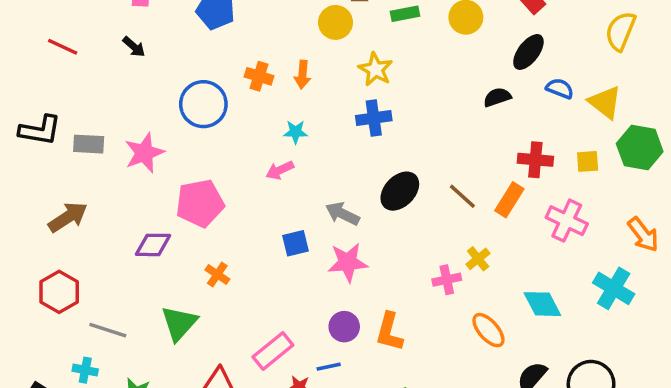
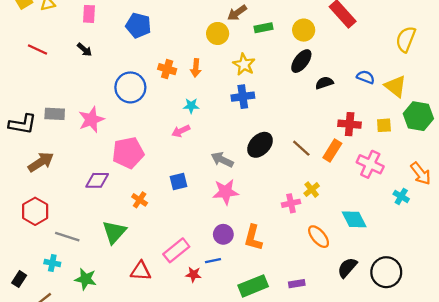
black ellipse: (528, 52) -> (301, 61), moved
black L-shape: (40, 130) -> (22, 124), moved
blue square: (296, 243) -> (179, 182), moved
cyan cross: (614, 288) -> (401, 196), moved, size x0.6

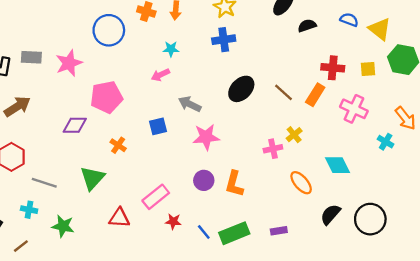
gray arrow: (222, 160) -> (190, 104), moved
blue line: (213, 261) -> (204, 232), moved, turned 63

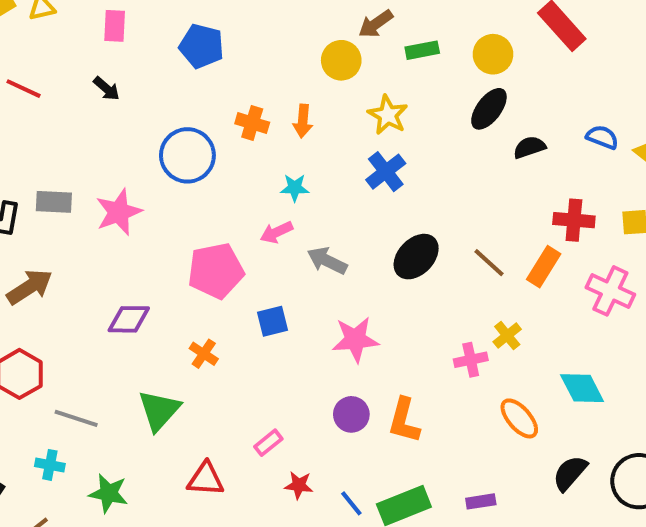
blue cross: (224, 40) -> (386, 172), turned -30
pink pentagon: (106, 97) -> (216, 271), moved
gray arrow: (190, 104) -> (327, 261), moved
pink rectangle: (156, 197) -> (268, 443), size x0.6

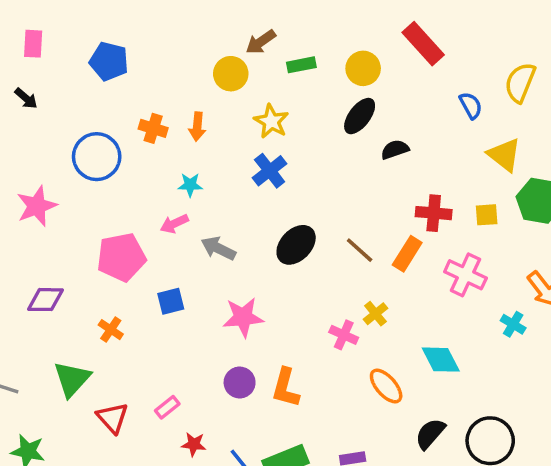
blue semicircle: (602, 137) -> (471, 105), moved, turned 40
pink cross: (471, 360) -> (344, 335), turned 36
red triangle: (206, 479) -> (113, 418), moved, turned 44

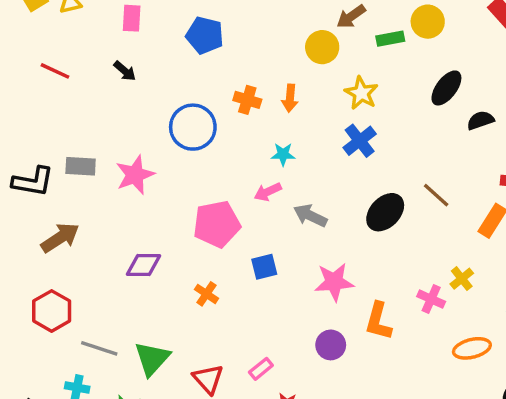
yellow circle: (363, 68) -> (428, 22), moved
brown line: (360, 250) -> (436, 195), moved
green triangle: (72, 379) -> (152, 359), moved
orange ellipse: (386, 386) -> (472, 348), turned -63
orange L-shape: (285, 388) -> (378, 321), moved

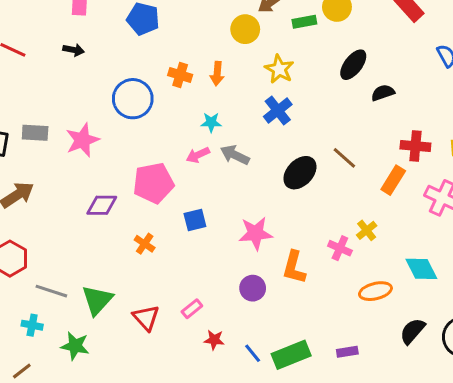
black arrow: (125, 71) -> (74, 50), turned -30
gray arrow: (310, 216) -> (235, 155), moved
purple diamond: (143, 265) -> (102, 205), moved

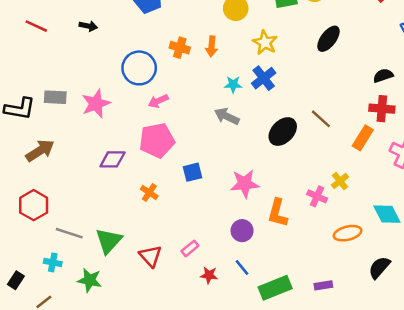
black semicircle: (383, 93) -> (383, 76), moved
cyan star: (211, 122) -> (233, 84), moved
pink arrow: (198, 155) -> (158, 101), moved
blue line: (253, 353) -> (242, 268), moved

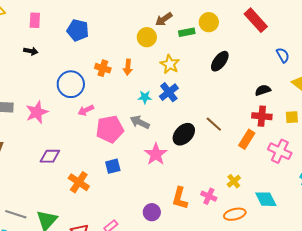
pink pentagon: (157, 140) -> (110, 129), moved
yellow cross: (340, 181) -> (234, 181), moved
pink star: (245, 184) -> (156, 154), moved, turned -30
orange cross: (149, 193) -> (79, 182), size x1.5
pink cross: (317, 196) -> (209, 196), moved

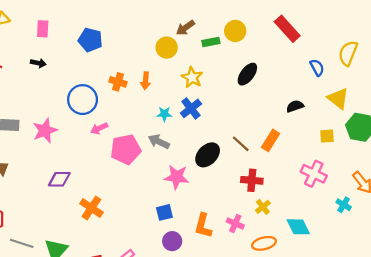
red cross: (262, 116) -> (252, 180), moved
orange rectangle: (247, 139) -> (271, 140), moved
pink star: (156, 154) -> (177, 177), turned -30
blue square: (113, 166) -> (164, 212), moved

